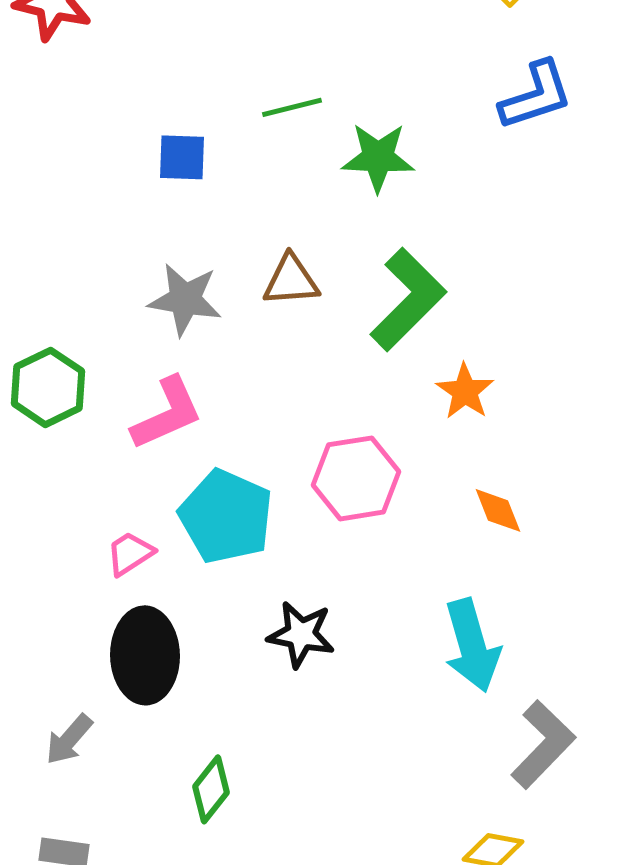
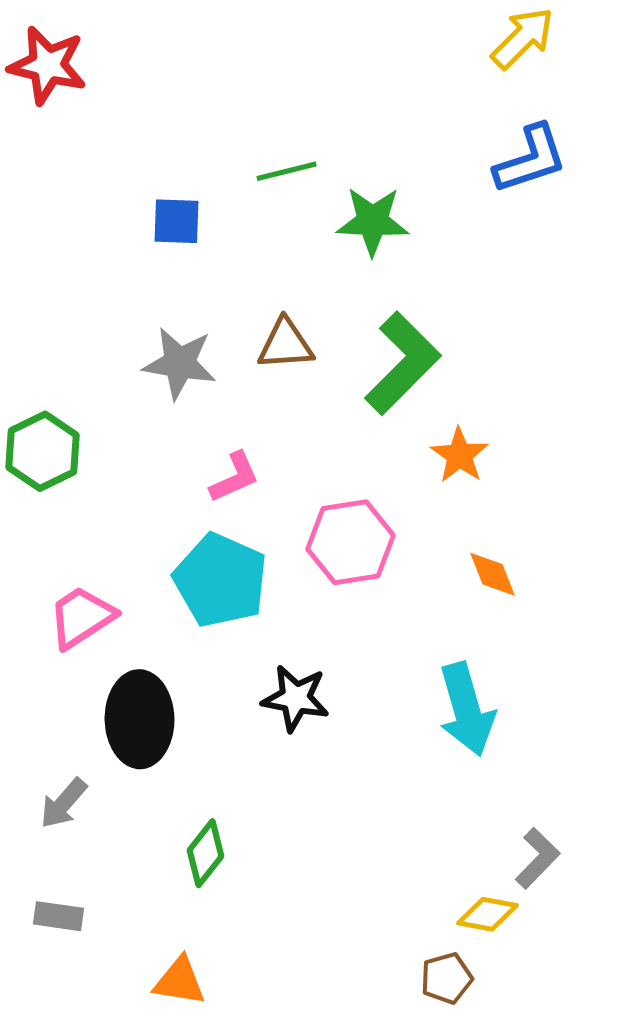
pink L-shape: (167, 413) -> (235, 477), moved, size x0.7
pink trapezoid: (130, 553) -> (82, 617), moved, size x1.4
gray L-shape: (543, 744) -> (538, 858), moved, size x0.7

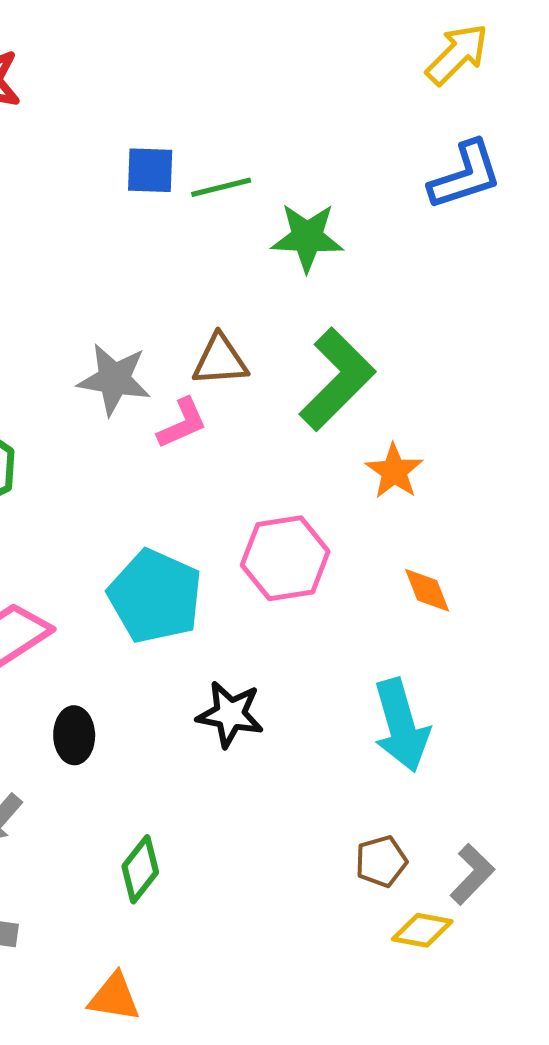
blue square: (177, 221) -> (150, 170), moved
pink L-shape: (235, 477) -> (182, 423), moved
black ellipse: (140, 719) -> (74, 735), size x0.6
brown pentagon: (447, 978) -> (381, 861), moved

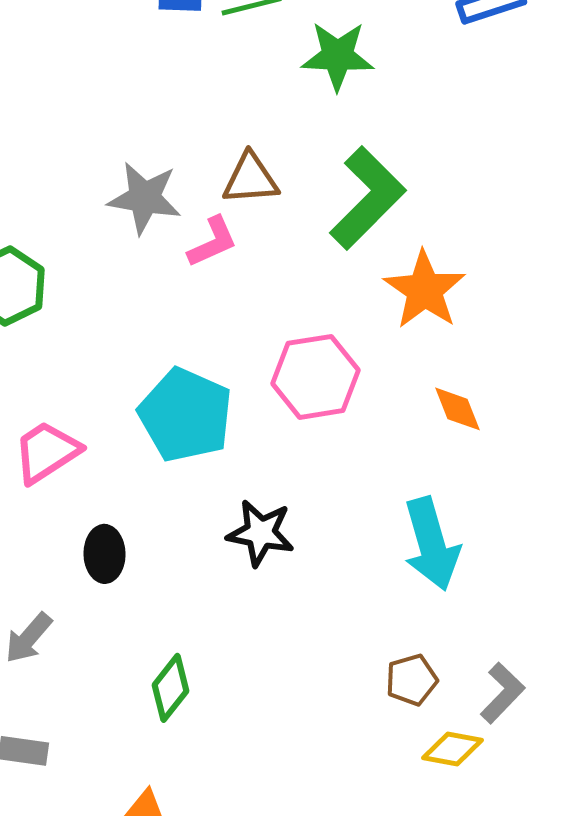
orange star: (394, 471) -> (425, 290), size x1.4

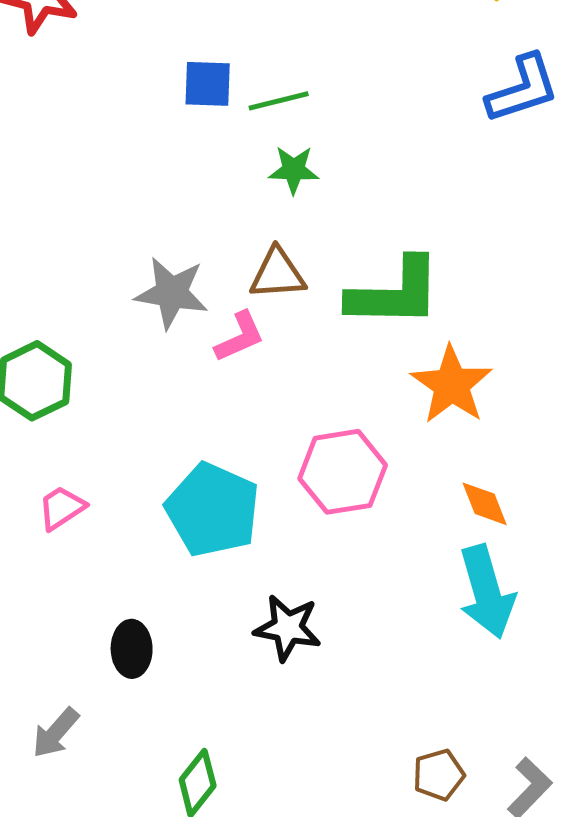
green star: (338, 56) -> (294, 170), moved, size x0.7
green L-shape: (368, 198) -> (395, 293), turned 46
pink trapezoid: (47, 452) -> (62, 508), moved, size x0.7
cyan arrow: (432, 544) -> (487, 592), moved

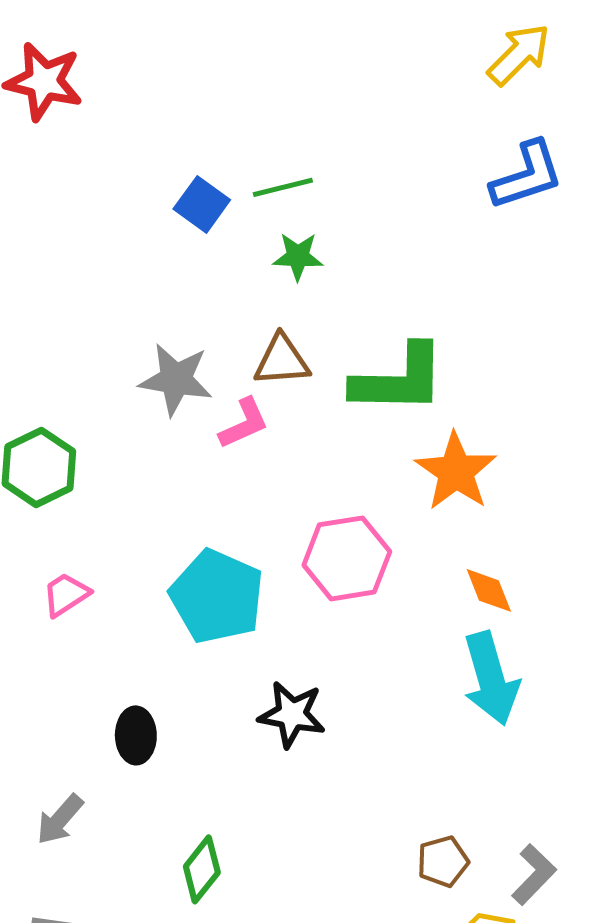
blue square: (208, 84) -> (202, 204), moved, turned 34

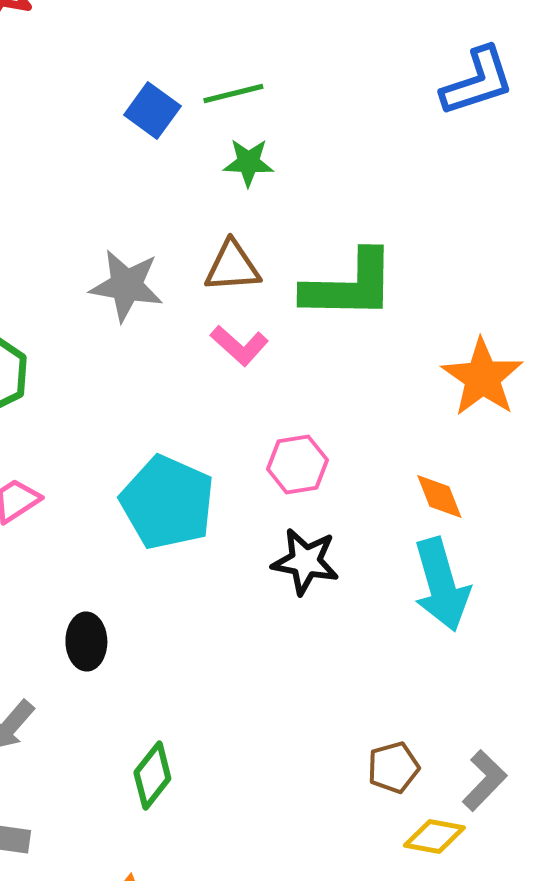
pink L-shape: (244, 423) -> (239, 346), moved, turned 66
orange star: (456, 471) -> (482, 378), moved
pink hexagon: (347, 558) -> (297, 464), size x0.7
black star: (292, 714) -> (305, 562), moved

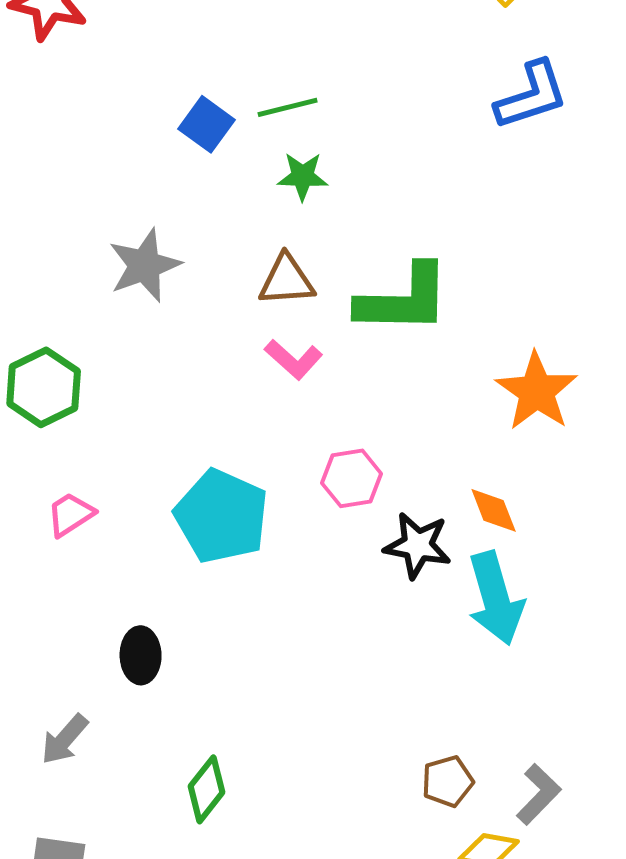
gray star: (126, 286) -> (145, 265), moved, turned -30
black star: (305, 562) -> (418, 545), moved

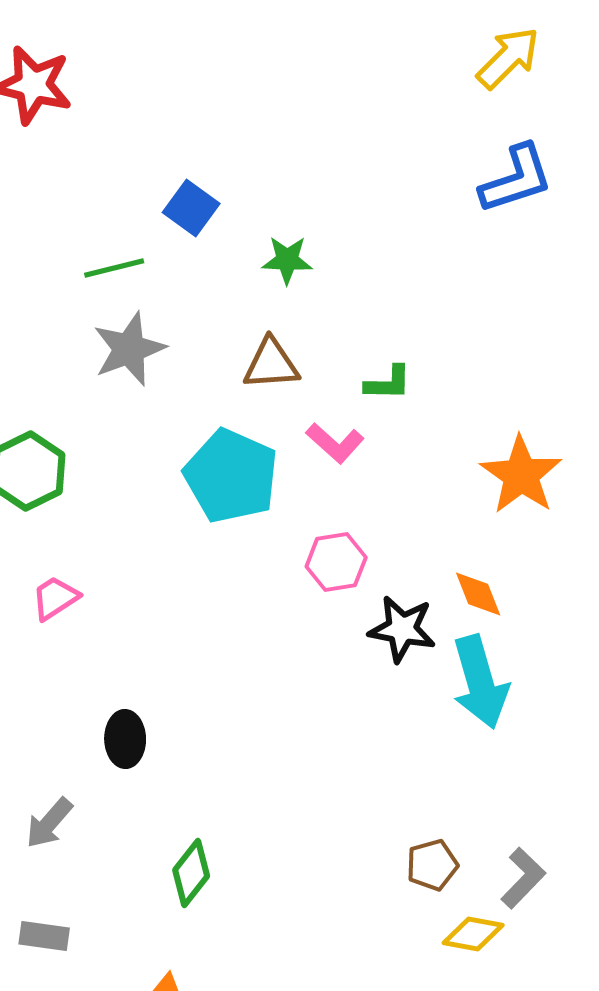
green line: (288, 107) -> (114, 268), moved
green L-shape: (404, 299) -> (388, 383), size x0.5
pink L-shape: (294, 359) -> (335, 443), moved
cyan pentagon: (222, 516) -> (231, 476), moved

